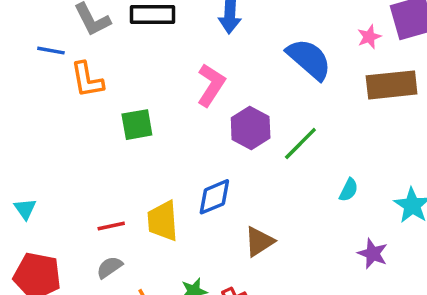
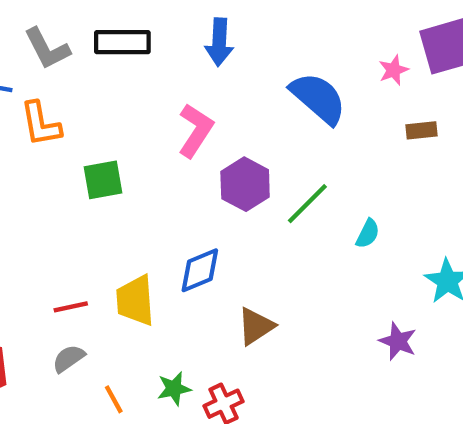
brown rectangle: (392, 85) -> (421, 130), size x0.5
cyan semicircle: (349, 190) -> (368, 234), moved

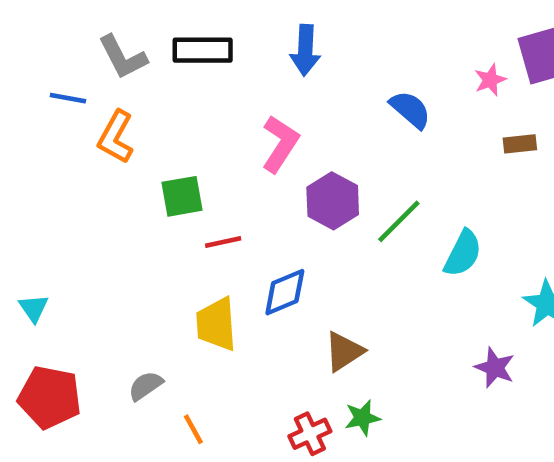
blue semicircle: (318, 98) -> (410, 110), size x0.7
orange L-shape: (41, 124) -> (116, 137), turned 39
cyan semicircle: (368, 234) -> (463, 253), size x1.5
red line: (71, 307) -> (223, 242), moved
green star: (174, 389) -> (362, 418), moved

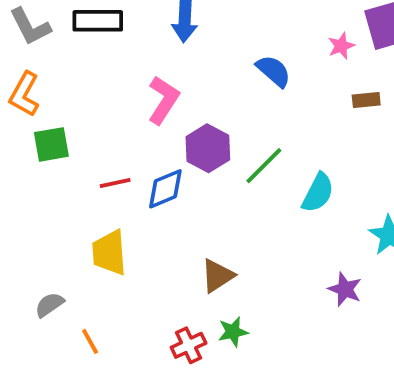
green square: (182, 196) -> (51, 144), moved
blue diamond: (285, 292) -> (165, 189), moved

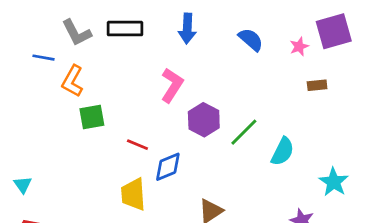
blue semicircle: (274, 71) -> (251, 40), moved
red line: (115, 183) -> (137, 145), turned 35
blue diamond: (165, 189) -> (168, 167), moved

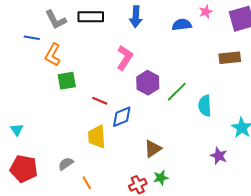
blue semicircle: (251, 40) -> (182, 25), turned -48
pink star: (299, 46) -> (206, 12), moved
brown rectangle: (317, 85) -> (230, 58), size x1.5
cyan semicircle: (283, 152) -> (205, 106), turned 150

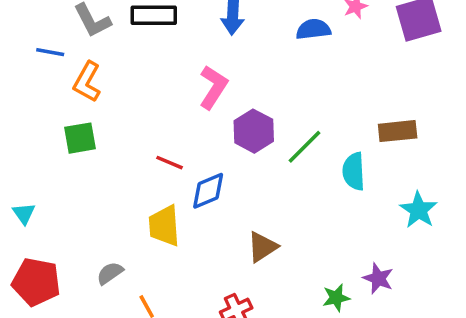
brown rectangle: (230, 58) -> (398, 131), moved
green square: (67, 81) -> (80, 138), moved
purple star: (219, 156) -> (378, 278), moved
green star: (161, 178) -> (336, 298), moved

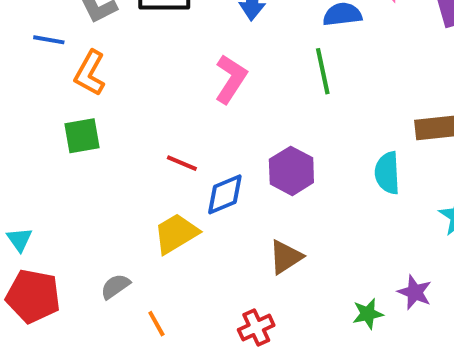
purple hexagon: (254, 131) -> (291, 171), moved
green line: (305, 147) -> (323, 71), moved, turned -57
cyan triangle: (24, 213) -> (19, 239), moved
yellow trapezoid: (164, 226) -> (176, 234), turned 63

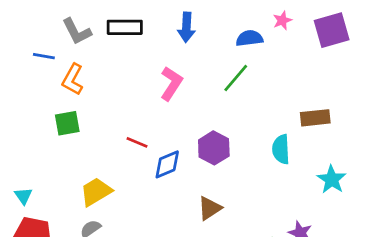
green line: (323, 71) -> (236, 78), turned 52
yellow trapezoid: (176, 234) -> (96, 192), moved

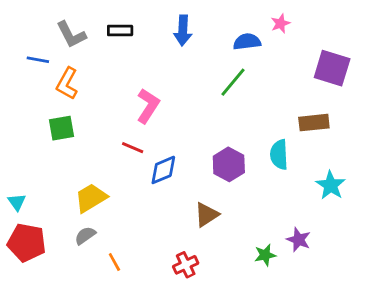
black rectangle: (125, 27) -> (120, 30), size x0.7
purple square: (332, 30) -> (332, 68), moved, turned 33
pink L-shape: (171, 83) -> (148, 106), moved
purple hexagon: (214, 148) -> (229, 164), moved

